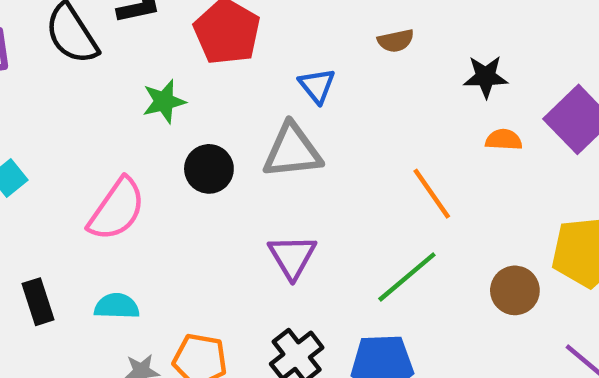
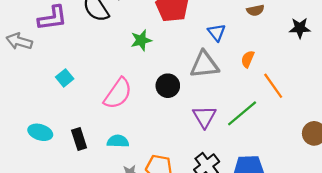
orange semicircle: (504, 140) -> (248, 59), moved, turned -70
black circle: (209, 169) -> (168, 86), moved
green line: (407, 277) -> (242, 113), moved

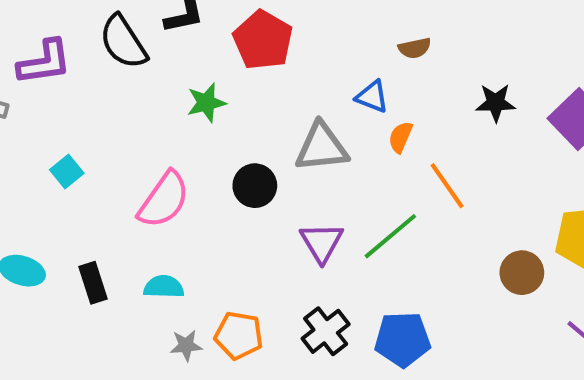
black star: (300, 28) -> (496, 103), moved
blue triangle: (217, 32) -> (372, 97), moved, turned -30

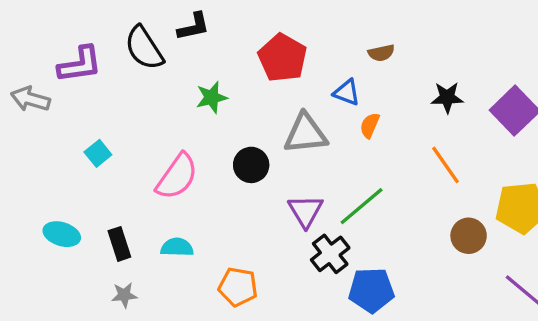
red pentagon: (263, 40) -> (282, 58), moved
orange line: (447, 186) -> (446, 165), moved
black cross: (326, 331) -> (330, 254), moved
gray star: (186, 345) -> (124, 295), moved

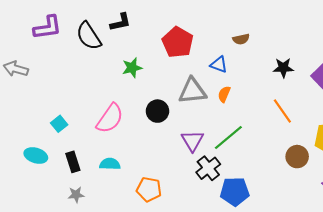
purple L-shape: (80, 64) -> (47, 28), moved
orange semicircle: (370, 125) -> (224, 94), moved
cyan square: (98, 153) -> (59, 124), moved

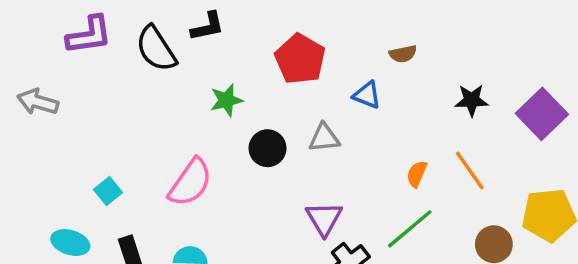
gray triangle: (192, 91) -> (324, 138), size x0.7
orange semicircle: (224, 94) -> (417, 174), moved
black circle: (157, 111) -> (268, 148), moved
green line: (228, 138) -> (410, 229), moved

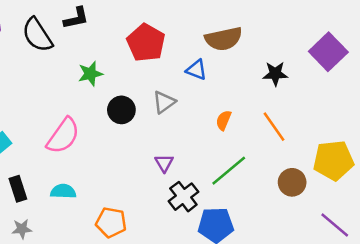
brown semicircle: (403, 54) -> (224, 39), size x1.8
purple square: (542, 114) -> (328, 52), moved
gray triangle: (324, 138) -> (164, 102), turned -30
orange semicircle: (417, 174) -> (224, 120), moved
purple triangle: (324, 219) -> (164, 163), size x0.7

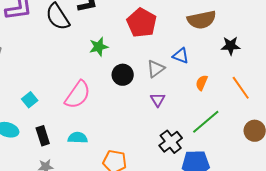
blue triangle: (196, 70) -> (181, 56), moved
black star: (275, 74) -> (231, 46), moved
purple triangle: (164, 163) -> (158, 100), moved

